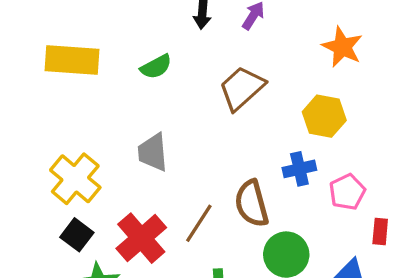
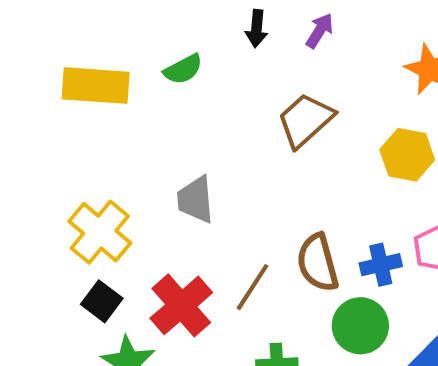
green semicircle: (156, 67) -> (183, 69), moved
blue cross: (299, 169) -> (381, 265), moved

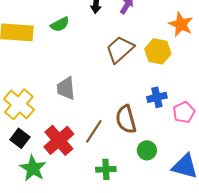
yellow hexagon: (407, 155) -> (158, 51), moved
blue cross: (381, 265) -> (157, 97), moved
green circle: (360, 326) -> (147, 150), size x0.7

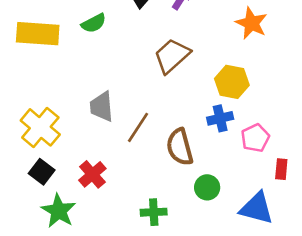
yellow hexagon: (158, 51) -> (232, 82), moved
brown line: (94, 131) -> (138, 127), moved
red cross: (59, 140) -> (92, 174), size x0.7

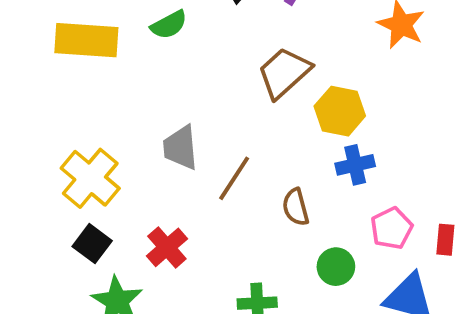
yellow hexagon: (232, 82) -> (340, 111), moved
pink pentagon: (255, 138) -> (392, 228), moved
brown semicircle: (180, 147) -> (296, 207), size x0.7

